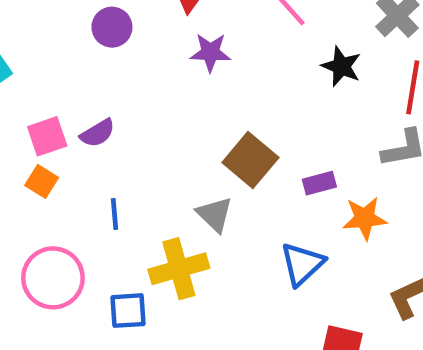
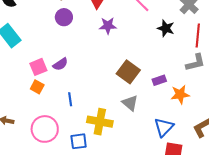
gray triangle: (215, 214) -> (130, 103), moved
blue triangle: (302, 264) -> (164, 127), moved
yellow cross: (179, 269) -> (100, 122), turned 30

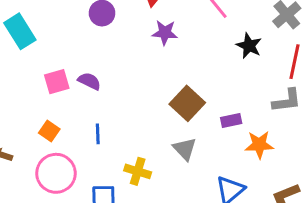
purple semicircle: (60, 64) -> (89, 81), turned -126
orange square: (37, 87) -> (49, 131), moved
yellow cross: (100, 122) -> (138, 171), size x0.7

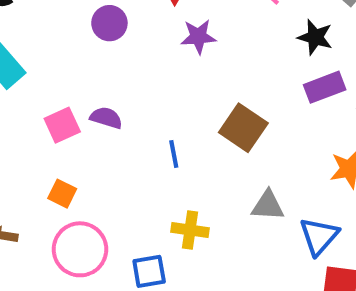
purple rectangle: (231, 120) -> (325, 87), moved, size x1.4
blue line: (98, 134) -> (174, 154), moved
gray triangle: (185, 149) -> (268, 206), moved, turned -35

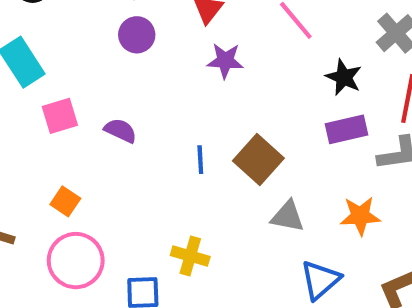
pink square: (62, 125) -> (60, 116), moved
blue line: (174, 154) -> (200, 160), moved
gray triangle: (268, 206) -> (288, 216), moved

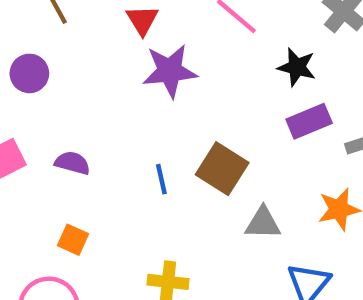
purple circle: (137, 35) -> (29, 73), moved
purple star: (225, 61) -> (170, 71), size x1.4
orange square: (65, 201) -> (73, 240), moved

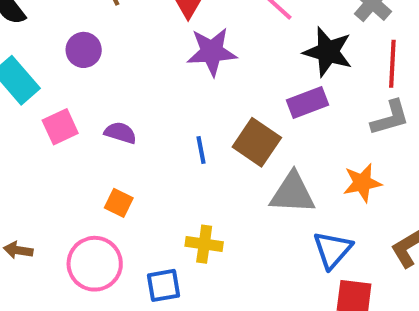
black star: (297, 67) -> (328, 52), size x1.4
purple rectangle: (309, 121) -> (308, 103), moved
gray triangle: (263, 223) -> (293, 193), size x1.4

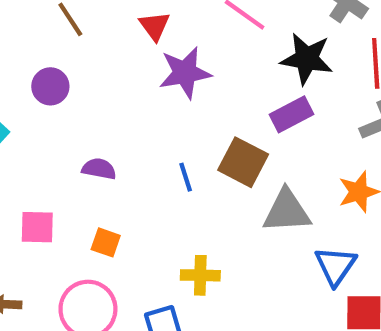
pink square: (60, 127) -> (37, 227), moved, turned 33

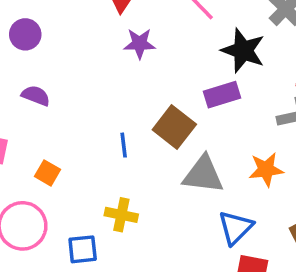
purple star: (185, 73) -> (140, 44), size x0.7
purple semicircle: (99, 169) -> (36, 96), moved
blue line: (186, 177) -> (124, 145), moved

